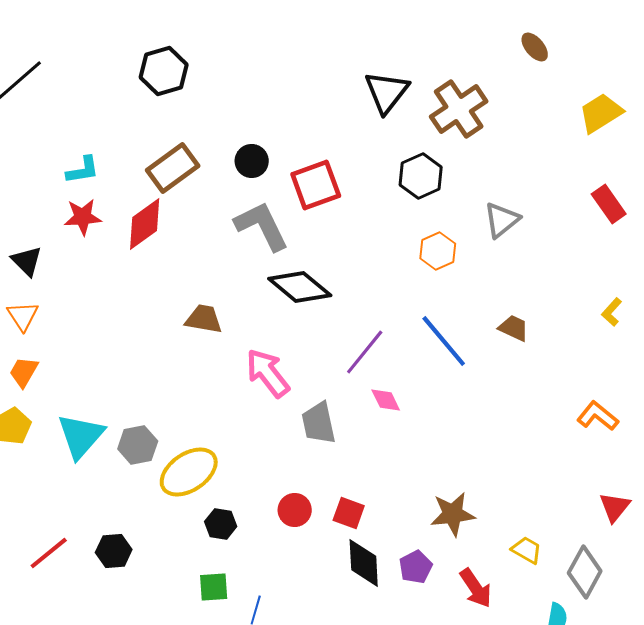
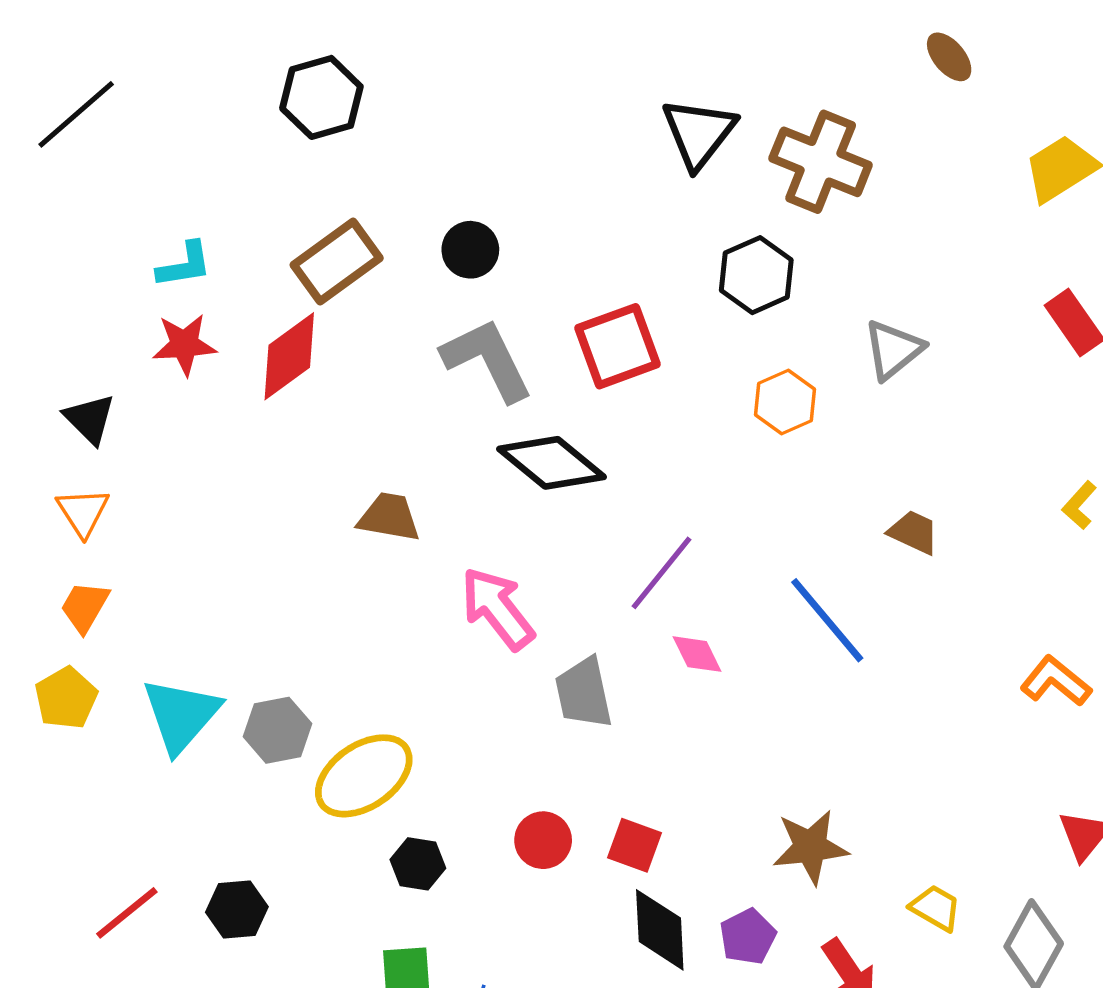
brown cross: (459, 109) -> (821, 162), turned -34
red square: (316, 185) -> (618, 346), moved
blue line: (444, 341) -> (827, 620), moved

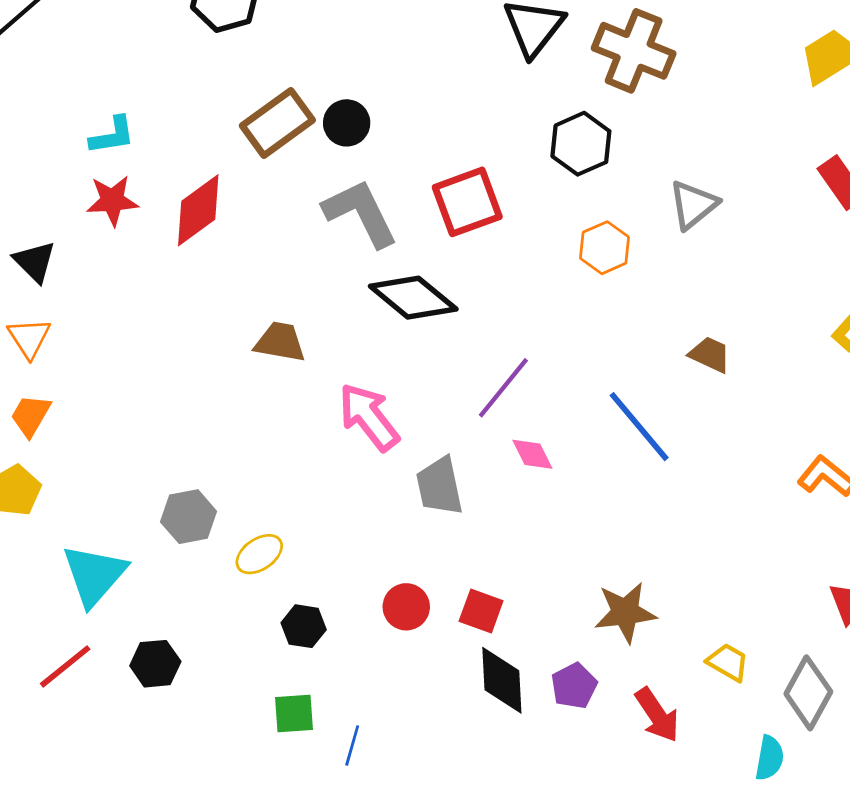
brown rectangle: (337, 262) -> (277, 123), moved
cyan triangle: (181, 715) -> (94, 575), moved
yellow ellipse: (364, 776) -> (259, 554), size x0.6

